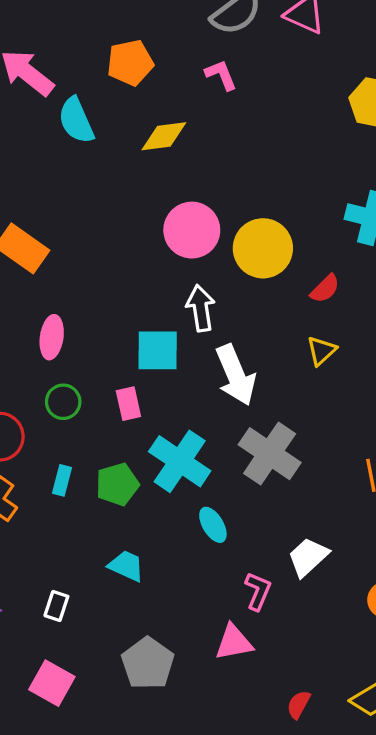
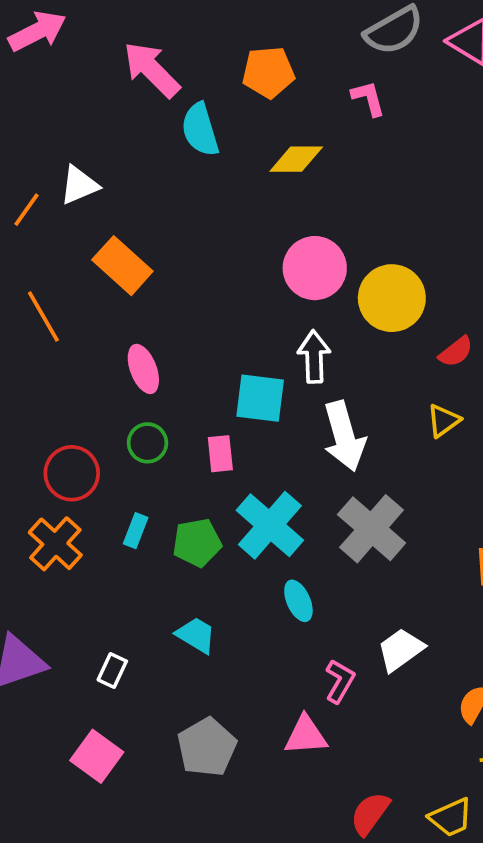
pink ellipse: (52, 337) -> (143, 369), turned -36
red semicircle: (299, 704) -> (370, 814), size x1.4

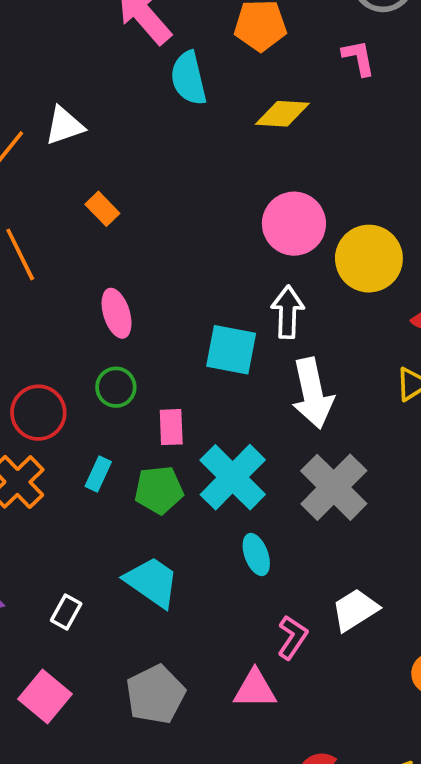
orange rectangle: (122, 266) -> (102, 209), size x0.6
pink rectangle: (220, 454) -> (171, 427), moved
cyan trapezoid: (196, 635) -> (152, 582), size x1.4

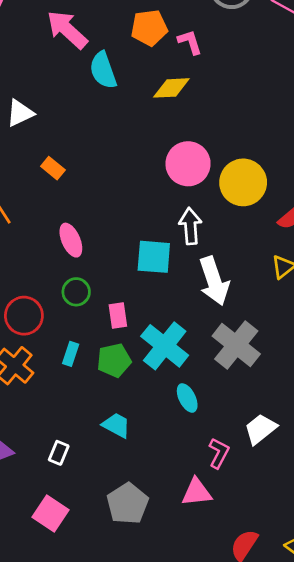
pink L-shape: (358, 58) -> (190, 42), moved
cyan trapezoid: (152, 582) -> (116, 425), size x0.7

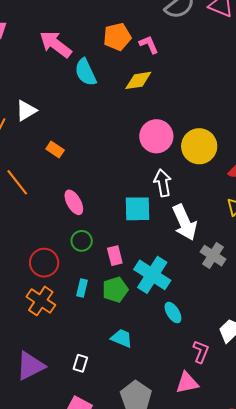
gray cross: (236, 345) -> (213, 256), moved, size x0.7

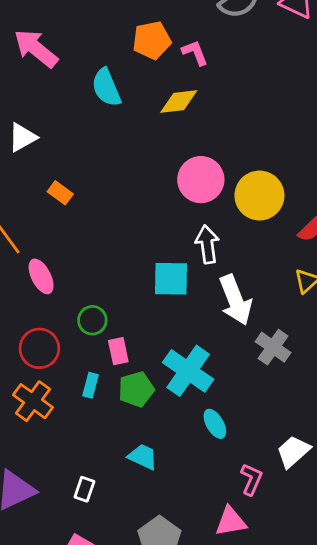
pink arrow: (56, 44) -> (36, 48), moved
pink ellipse: (74, 202) -> (41, 276), moved
pink rectangle: (115, 256) -> (118, 351), moved

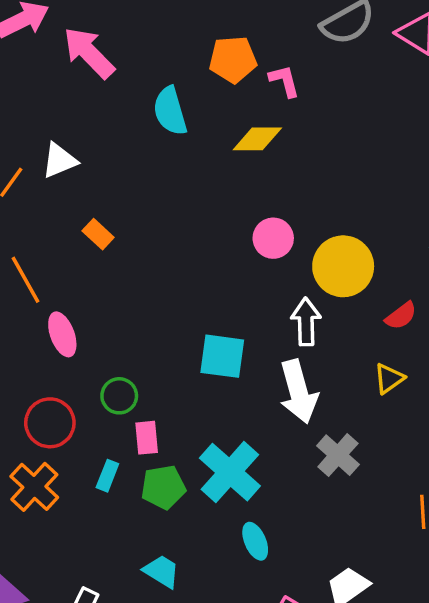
pink circle: (201, 180) -> (273, 238), size x0.7
white arrow: (207, 244) -> (306, 322), moved

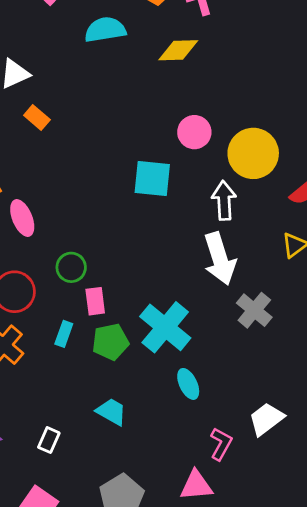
cyan semicircle: (170, 111) -> (105, 30), turned 99
orange rectangle: (98, 234) -> (37, 118), moved
cyan square: (222, 356) -> (152, 179), moved

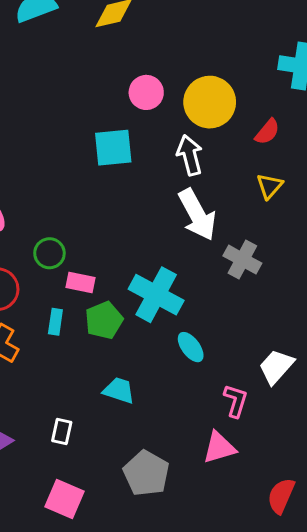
pink rectangle: (95, 301) -> (80, 283), turned -60

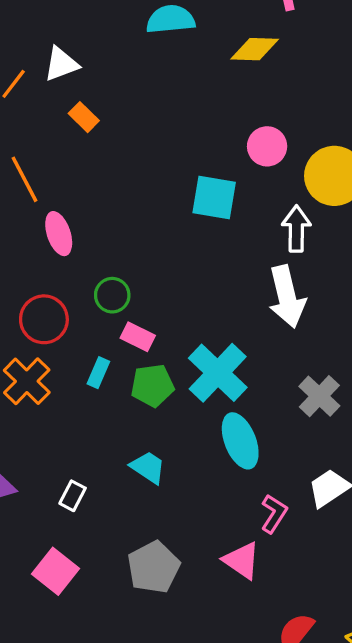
gray cross: (242, 260) -> (319, 396), moved
cyan ellipse: (191, 347) -> (240, 441), size x1.5
pink triangle: (219, 448) -> (242, 560), turned 36

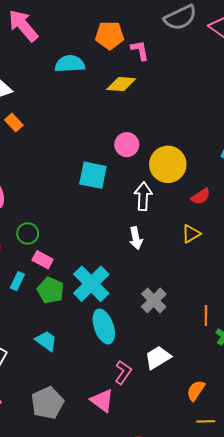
white arrow: (287, 297) -> (136, 238), size x0.6
green pentagon: (152, 385) -> (51, 290), turned 30

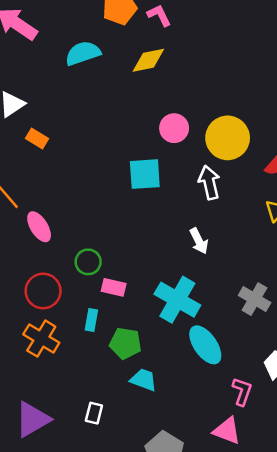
white arrow: (136, 238) -> (199, 241), moved
green pentagon: (51, 290) -> (125, 343), moved

